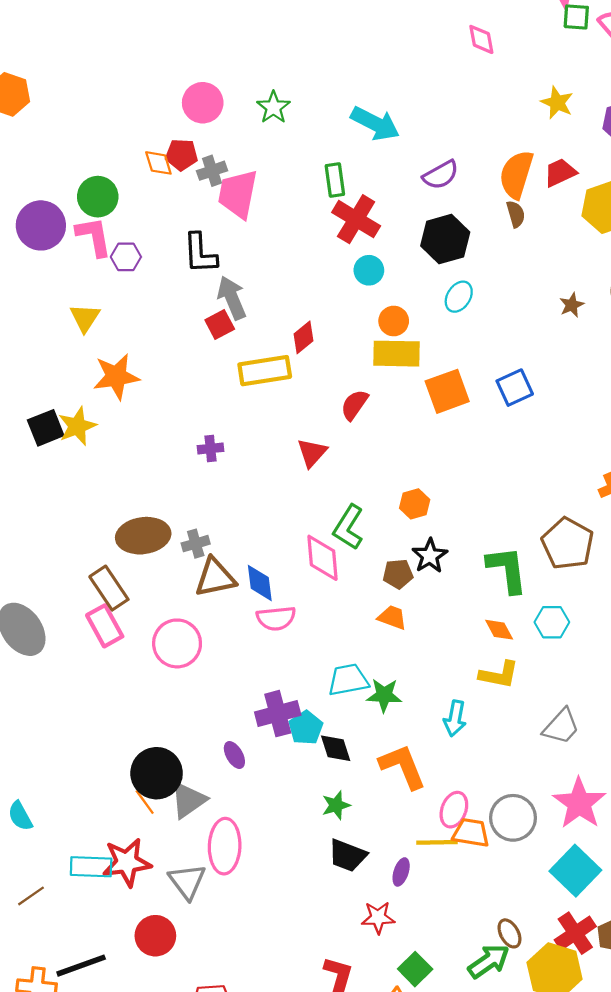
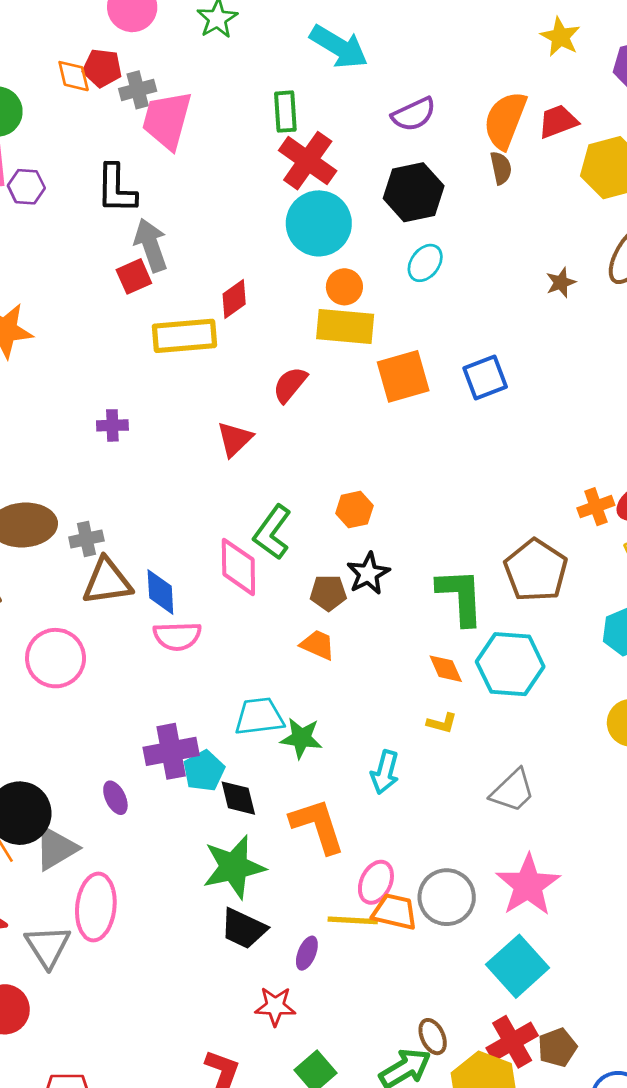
cyan circle: (369, 270) -> (319, 223), size x1.8
cyan hexagon: (552, 622) -> (510, 664), size x1.6
yellow L-shape: (499, 675) -> (442, 723), size x0.6
green star: (336, 805) -> (234, 867), size x1.8

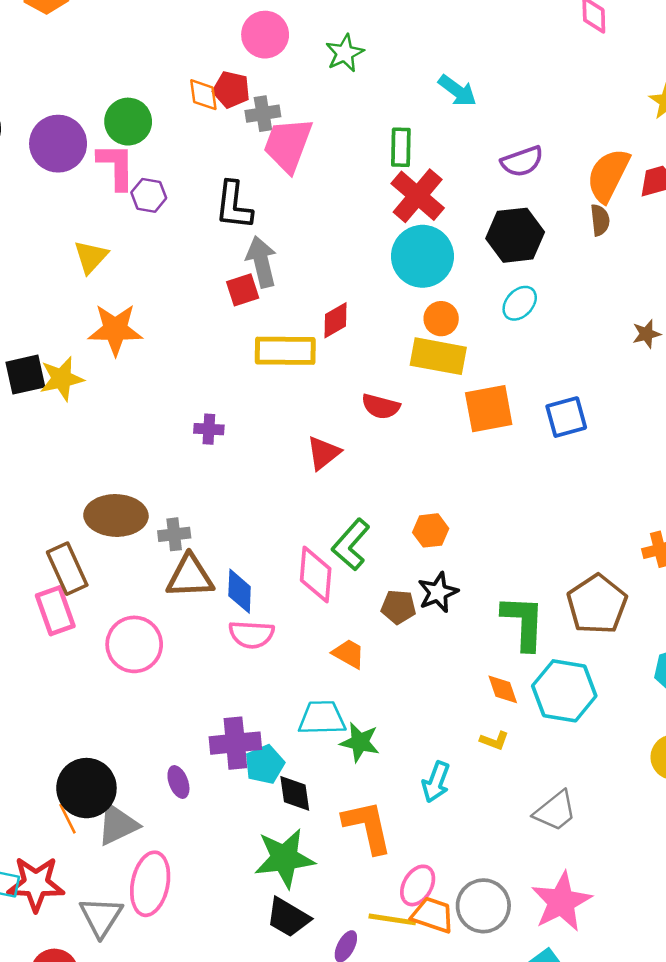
cyan arrow: (339, 47) -> (457, 91), size x0.7
red semicircle: (290, 385) -> (381, 406), turned -120
orange trapezoid: (318, 645) -> (349, 654), moved

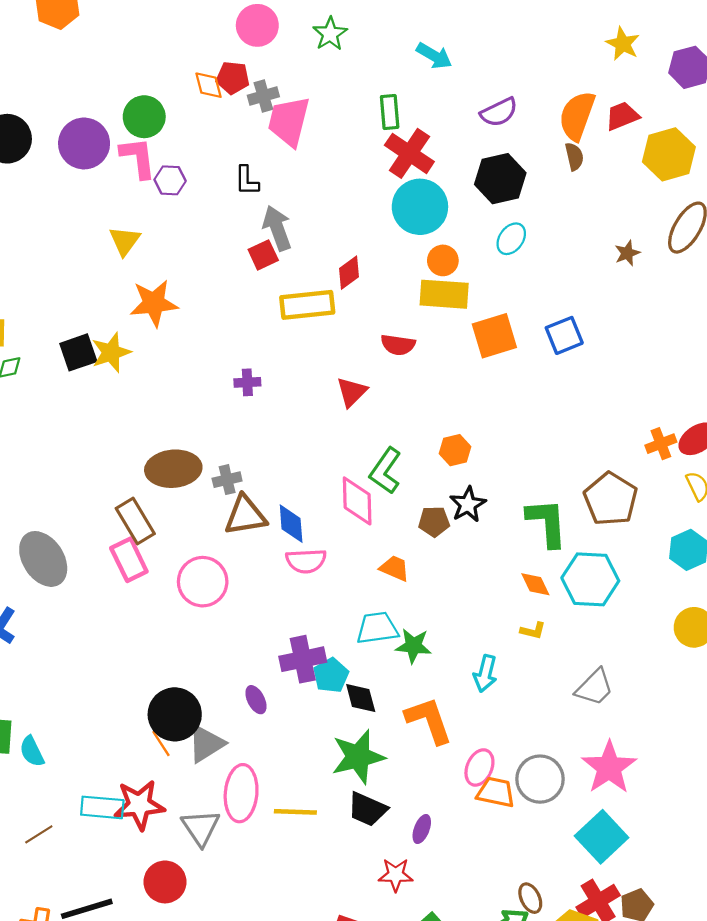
black L-shape: (234, 205) -> (247, 181), size x0.7
yellow line: (392, 919) -> (295, 812), moved

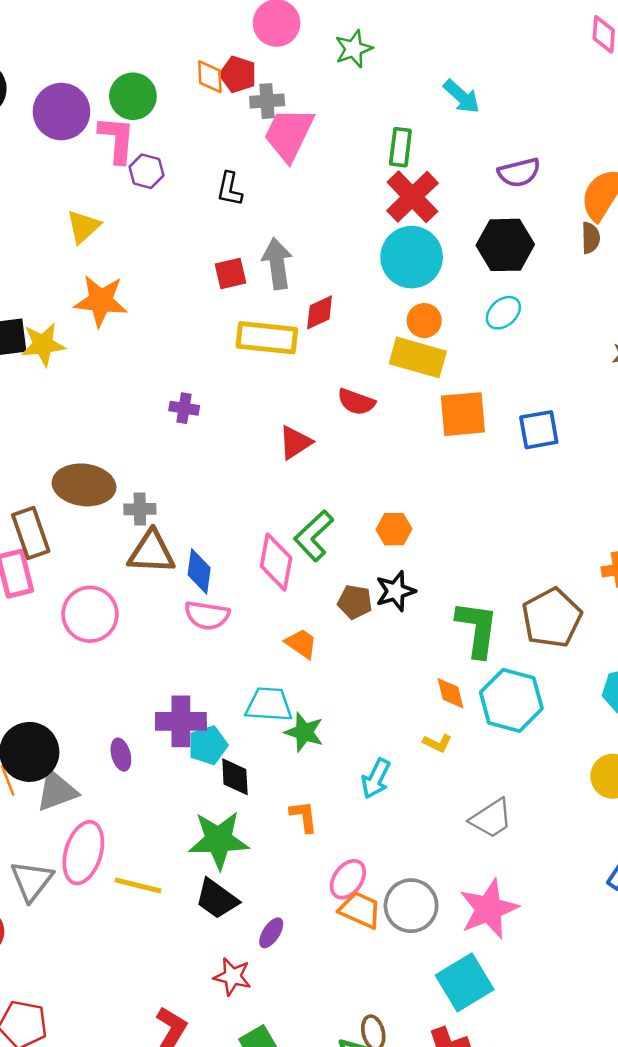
gray arrow: (277, 228) -> (277, 264), moved
orange L-shape: (429, 720) -> (304, 816), size x0.6

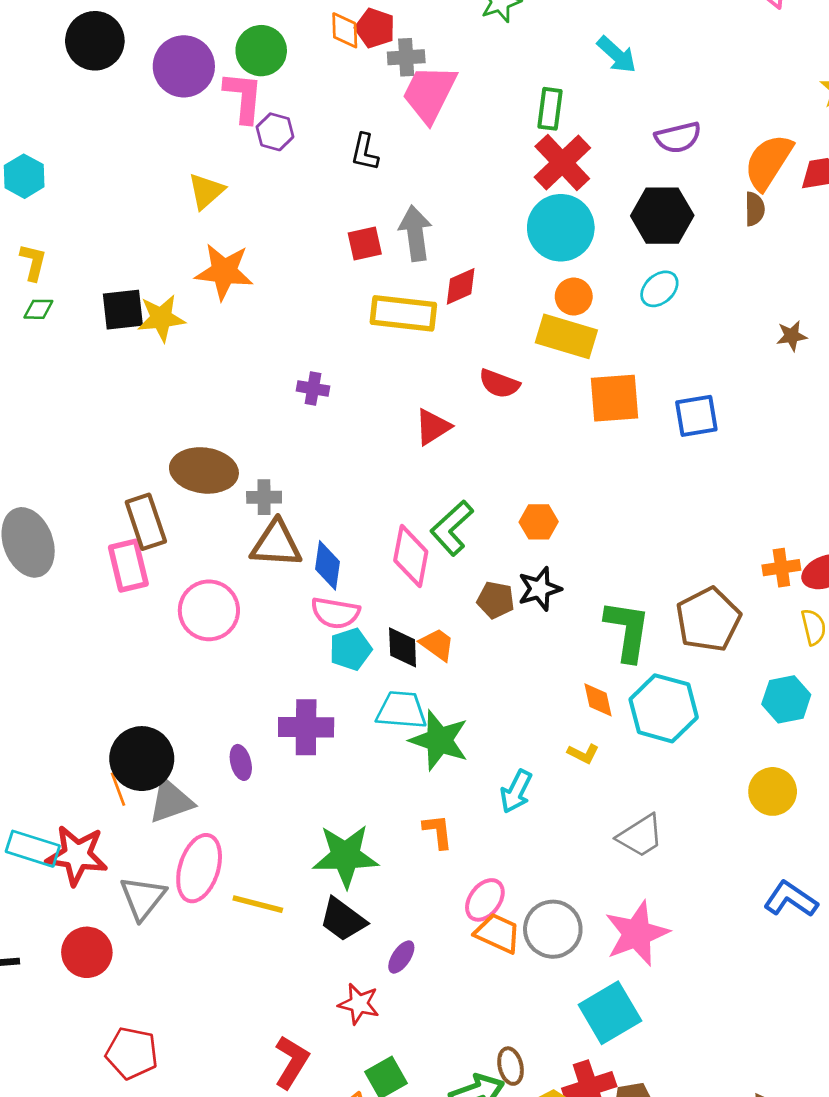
green star: (304, 732) -> (439, 740), size x1.4
cyan pentagon: (208, 745) -> (350, 649), moved
black diamond: (235, 777) -> (403, 647), moved

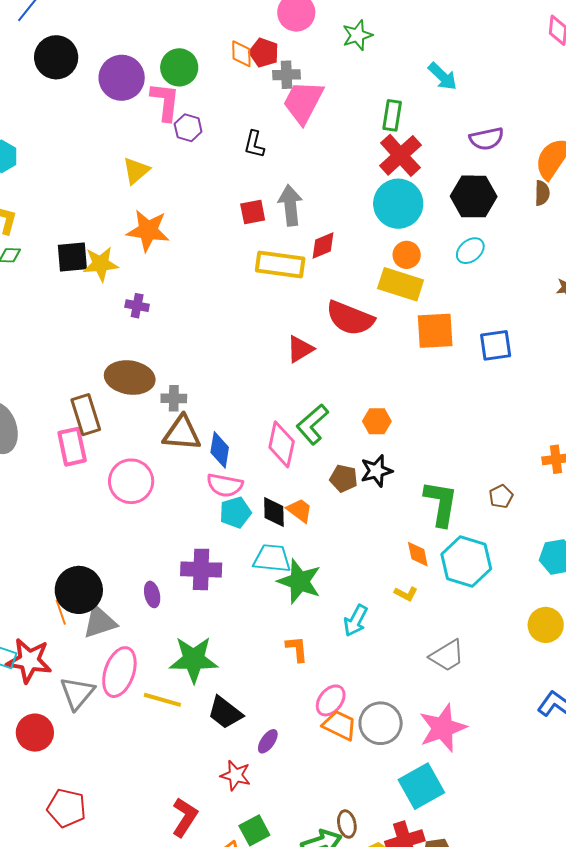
red semicircle: (499, 384) -> (350, 318), size x1.6
purple cross: (313, 389) -> (137, 306), moved
brown pentagon: (708, 619) -> (501, 496), size x0.5
green star: (345, 856) -> (194, 660), moved

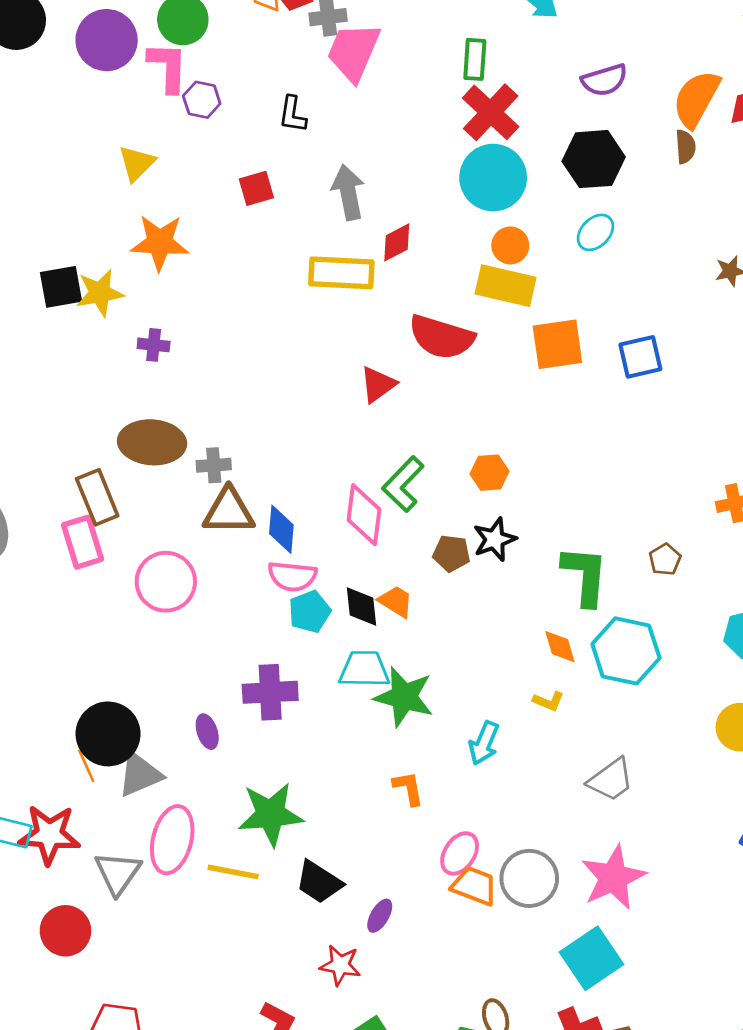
red square: (253, 212) -> (256, 188), moved

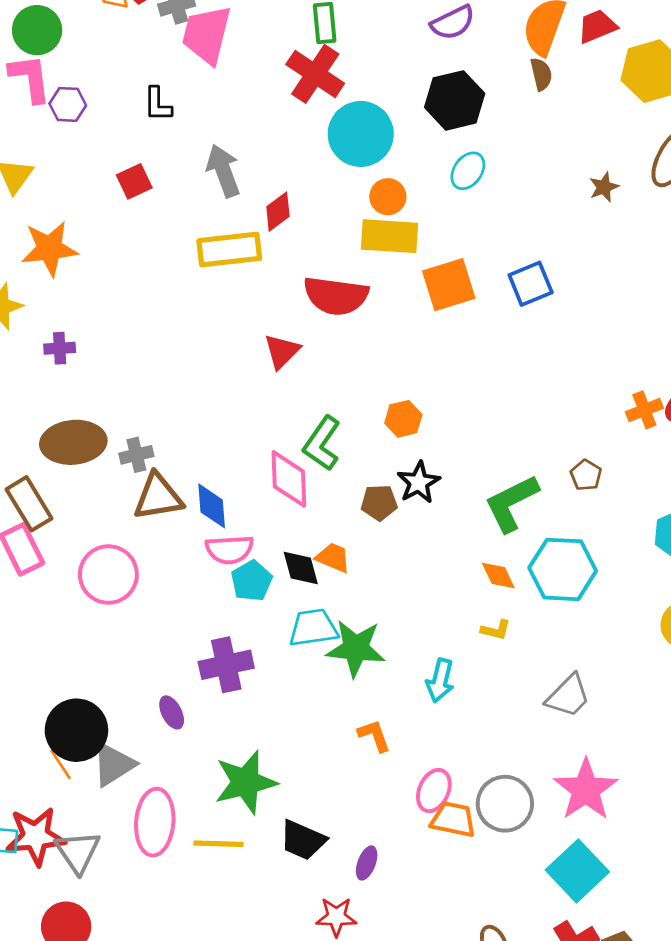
red cross: (491, 112) -> (315, 74), moved
green L-shape: (585, 576) -> (511, 503), turned -112
gray triangle: (118, 873) -> (78, 852), moved

